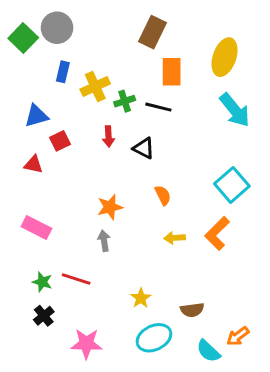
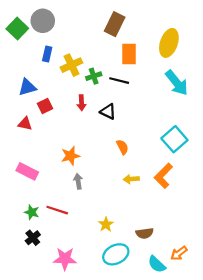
orange star: (110, 207) -> (70, 156), moved

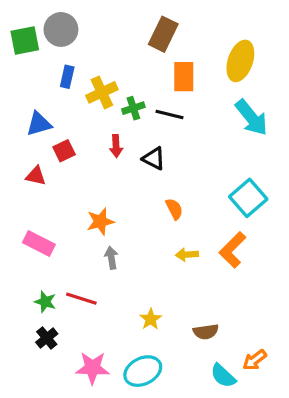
green square: (17, 29) -> (25, 40), turned 35
cyan ellipse: (116, 254) -> (143, 371), moved

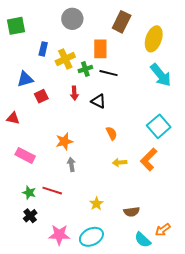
gray circle: (61, 29) -> (72, 19), moved
brown rectangle: (163, 34) -> (122, 22), moved
orange rectangle: (184, 77) -> (100, 49), moved
red triangle: (36, 176) -> (13, 118), moved

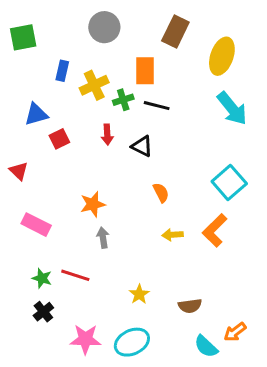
red triangle: (13, 118) -> (19, 171), turned 32

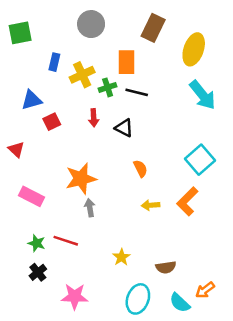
orange star: (93, 204) -> (81, 179), size x1.4
cyan ellipse: (132, 342) -> (138, 299), moved, turned -44

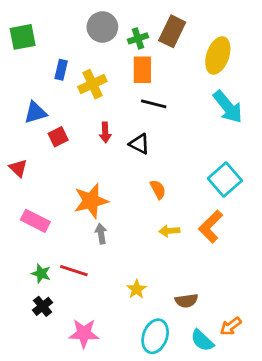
green cross: (108, 87) -> (138, 38), moved

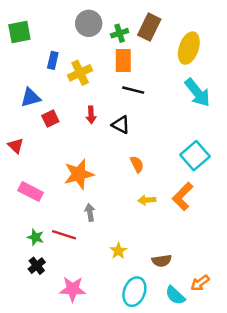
gray arrow: (101, 234) -> (90, 212), moved

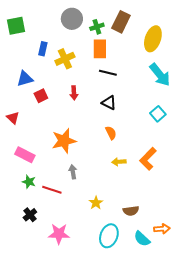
black triangle: (121, 125) -> (109, 103), moved
cyan square: (195, 156) -> (158, 114), moved, size x0.7
green star: (36, 237) -> (29, 182), moved
orange arrow: (200, 283) -> (162, 229), turned -147

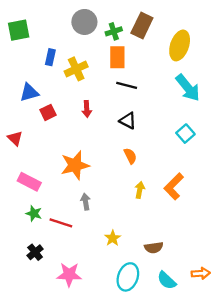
yellow arrow: (119, 162) -> (140, 190), turned 104
orange arrow: (162, 229) -> (201, 273), moved

